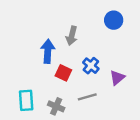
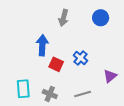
gray arrow: (72, 36) -> (64, 18), moved
purple triangle: (117, 78) -> (110, 76), moved
gray line: (87, 97) -> (83, 94), moved

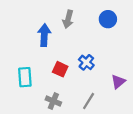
blue arrow: (42, 45) -> (44, 35), moved
cyan rectangle: (23, 89) -> (25, 77), moved
gray line: (83, 94) -> (89, 101), turned -42

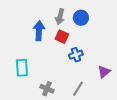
blue circle: (108, 19) -> (81, 18), moved
blue cross: (86, 62) -> (76, 55), turned 32
red square: (60, 69) -> (62, 37), moved

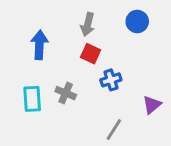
blue circle: (81, 18) -> (137, 22), moved
blue arrow: (39, 31) -> (39, 45), moved
gray cross: (47, 89) -> (66, 93), moved

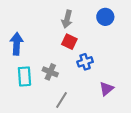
blue arrow: (39, 45) -> (17, 44), moved
purple triangle: (152, 105) -> (106, 89), moved
gray line: (114, 130) -> (61, 100), moved

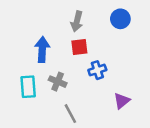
red square: (69, 42) -> (79, 47), turned -32
blue arrow: (17, 44) -> (42, 50), moved
gray line: (61, 100) -> (70, 114), turned -60

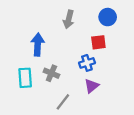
red square: (79, 47) -> (98, 42), moved
purple triangle: (122, 101) -> (92, 86), moved
gray line: (70, 114) -> (63, 102), turned 66

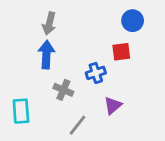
gray arrow: (69, 19) -> (49, 23), moved
blue cross: (87, 63) -> (96, 73), moved
cyan rectangle: (25, 78) -> (21, 111), moved

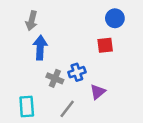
gray arrow: (49, 23) -> (32, 21), moved
blue cross: (96, 73) -> (77, 72), moved
cyan rectangle: (21, 111) -> (27, 106), moved

